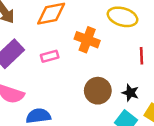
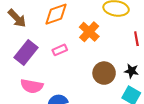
orange cross: (87, 40) -> (89, 32), turned 30

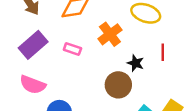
pink rectangle: (60, 50) -> (72, 49), turned 32
black star: (131, 71) -> (136, 63), moved

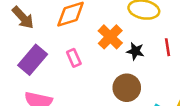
pink rectangle: (72, 49) -> (74, 58), turned 56
black star: (136, 63) -> (135, 51), moved

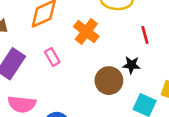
black star: (135, 51) -> (131, 65), moved

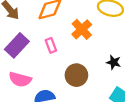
brown circle: (109, 81) -> (76, 75), moved

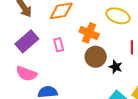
orange cross: (82, 29) -> (89, 33), turned -30
brown circle: (76, 75) -> (96, 57), moved

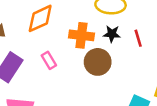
black star: (116, 67) -> (112, 34), moved

